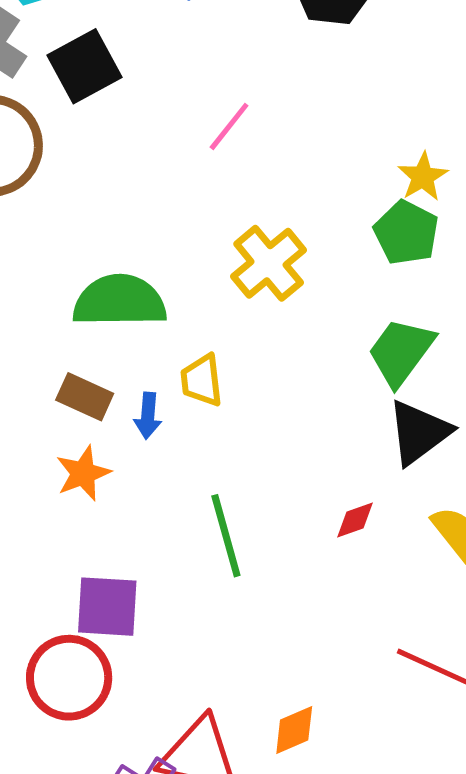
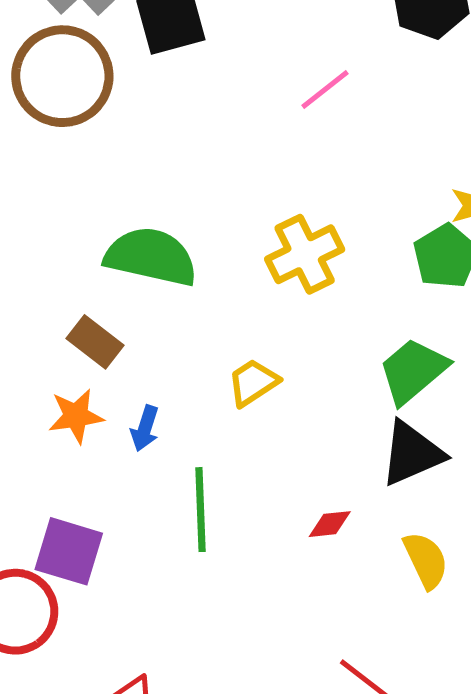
pink line: (229, 126) -> (325, 89), moved
yellow trapezoid: (202, 380) -> (253, 382), moved, turned 50
blue arrow: (148, 416) -> (145, 428), moved

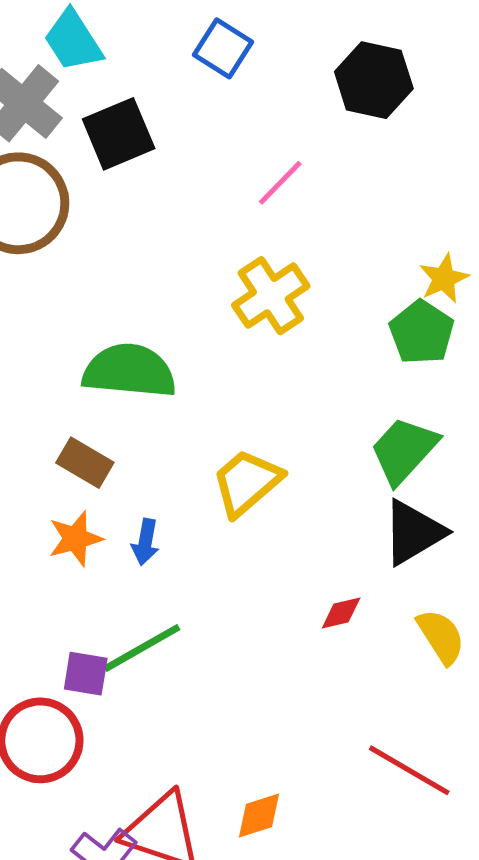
yellow cross: (305, 254) -> (271, 296), moved
yellow trapezoid: (253, 382) -> (247, 482), size x1.4
green line: (201, 510) -> (142, 648), moved, turned 70
purple square: (69, 551) -> (86, 674), size x0.7

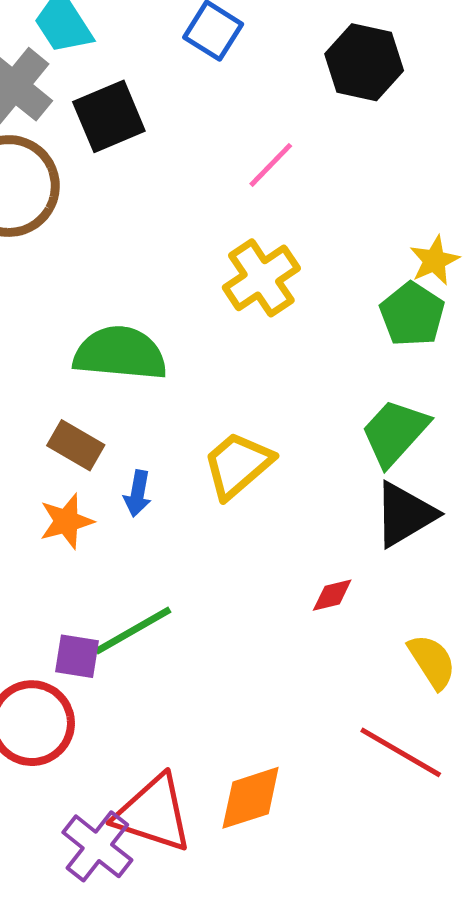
blue arrow: (145, 542) -> (138, 493), moved
yellow semicircle: (441, 637) -> (432, 661), moved
orange diamond: (259, 816) -> (251, 798), size x1.4

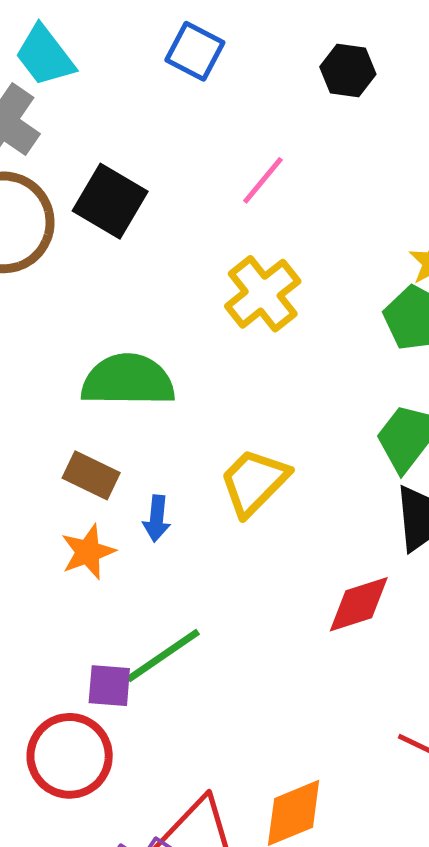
black hexagon: (364, 62) -> (348, 71), size x0.7
black square: (109, 116) -> (110, 201), moved, turned -32
red diamond: (332, 595) -> (359, 604), size x1.6

